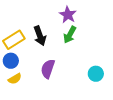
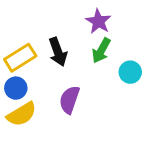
cyan circle: (96, 74) -> (130, 72), moved
yellow semicircle: (15, 79) -> (22, 114), size x1.5

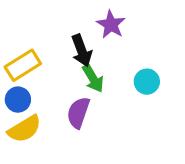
green arrow: (101, 50) -> (93, 78), moved, turned -60
black arrow: (58, 52) -> (82, 51), moved

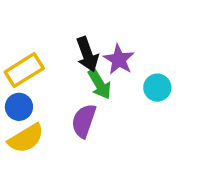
purple star: (111, 24) -> (119, 60), moved

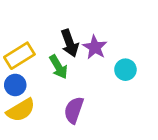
green arrow: (100, 84) -> (58, 67), moved
purple semicircle: (84, 121) -> (74, 110), moved

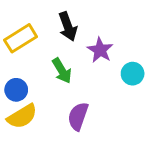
black arrow: (70, 43) -> (68, 26), moved
yellow rectangle: (19, 56) -> (21, 38), moved

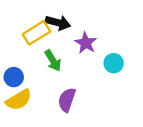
black arrow: (68, 26) -> (58, 23), turned -55
yellow rectangle: (21, 38) -> (36, 33), moved

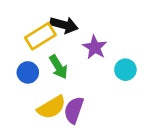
blue circle: (14, 77) -> (28, 72), moved
yellow semicircle: (19, 100) -> (52, 107), moved

